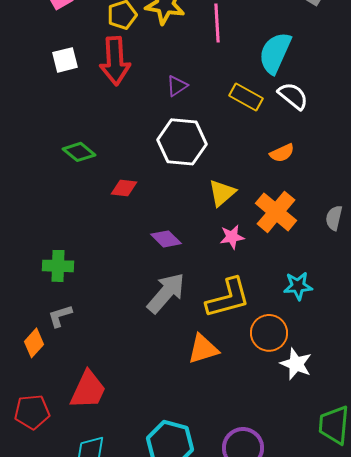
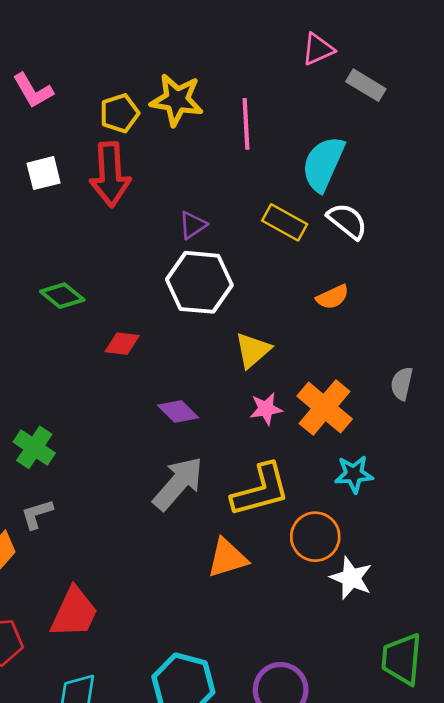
purple triangle: (177, 86) -> (193, 225), moved
orange cross: (276, 212) -> (325, 407), moved
green cross: (58, 266) -> (34, 447), turned 32

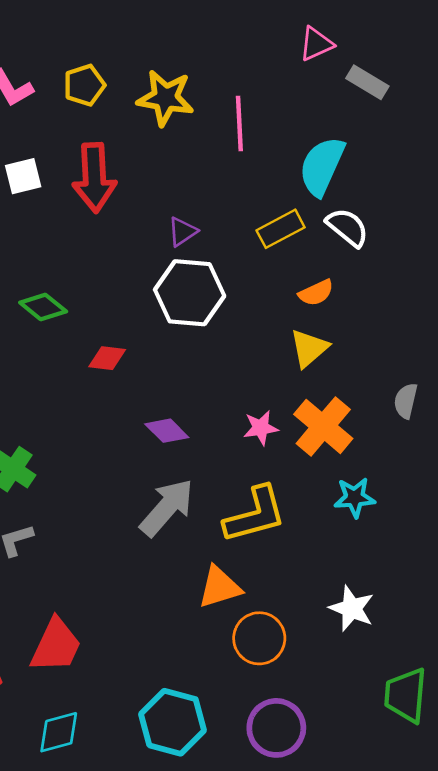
yellow pentagon: (119, 113) -> (84, 85), moved
yellow rectangle: (285, 222) -> (281, 229), turned -57
orange semicircle: (333, 297) -> (316, 293), moved
yellow triangle: (253, 350) -> (309, 348), moved
orange circle: (315, 537) -> (259, 638), moved

